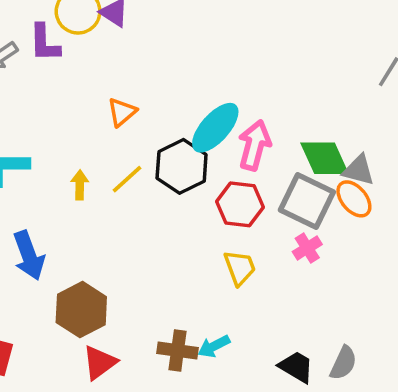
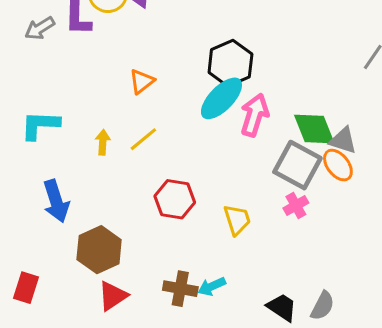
black hexagon: (182, 166) -> (230, 63), moved
red hexagon: (240, 204) -> (175, 199), moved

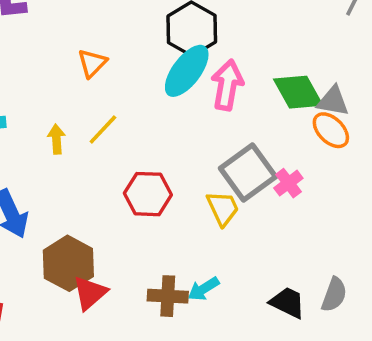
gray square: (297, 165) -> (248, 173), moved, turned 33
red triangle: (113, 296) -> (90, 293), moved

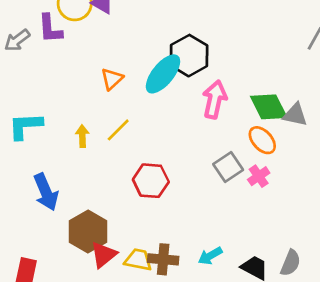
cyan ellipse: (187, 71) -> (163, 74), moved
orange ellipse: (331, 130) -> (262, 140), moved
gray square: (248, 173) -> (228, 167), size x0.7
yellow trapezoid: (223, 208) -> (138, 260), moved, turned -56
cyan arrow: (204, 289) -> (210, 256), moved

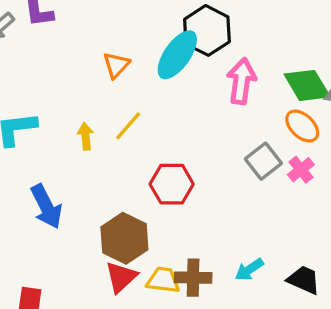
brown hexagon: (88, 231) -> (124, 238), moved

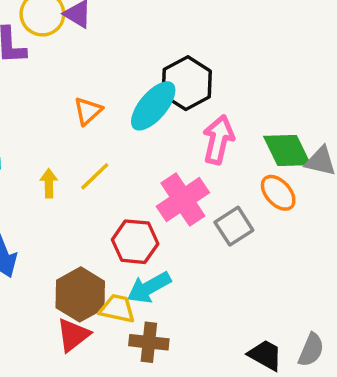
pink cross: (301, 170) -> (183, 200), moved, size x1.8
cyan arrow: (249, 269) -> (149, 288), moved, size x1.4
yellow trapezoid: (163, 280) -> (117, 309), moved

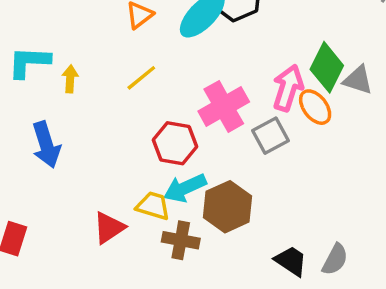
pink arrow: (218, 140) -> (288, 88), moved
green diamond: (287, 150) -> (327, 67), turned 48
yellow arrow: (49, 183) -> (70, 79), moved
brown hexagon: (80, 294) -> (227, 207), moved

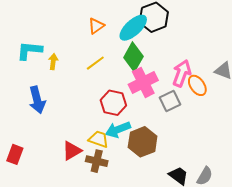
green diamond: (327, 67) -> (133, 57), moved
brown cross: (181, 240) -> (97, 161), moved

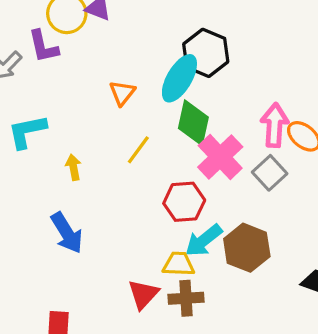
cyan L-shape: (29, 50) -> (27, 132), moved

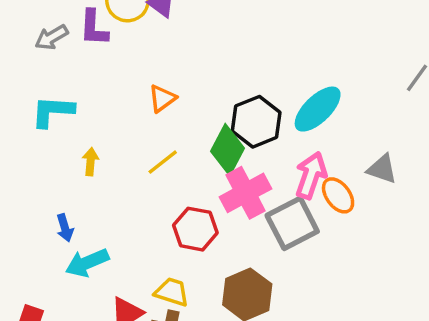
black hexagon: (206, 53) -> (256, 122), moved
cyan ellipse: (179, 78) -> (318, 109), moved
gray square: (270, 173) -> (292, 223), size x1.4
blue arrow: (67, 233) -> (65, 228), size x0.6
cyan arrow: (204, 240) -> (87, 263), moved

